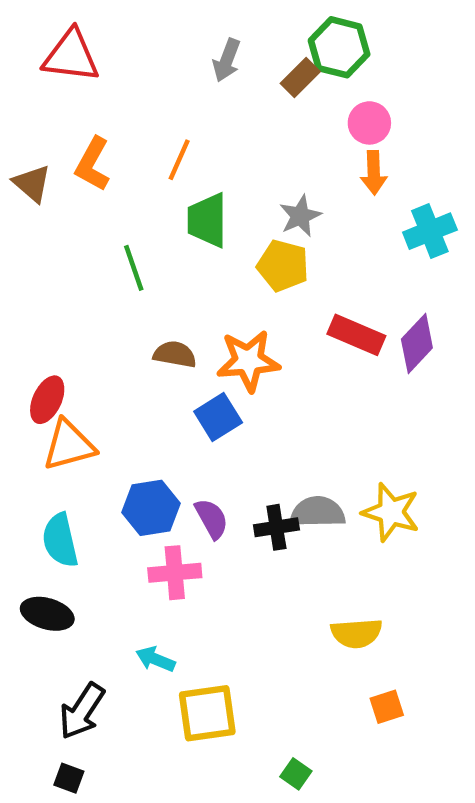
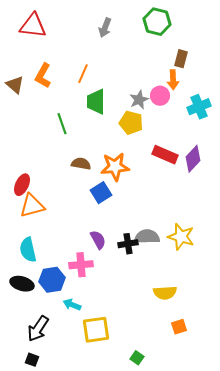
brown rectangle: (300, 78) -> (181, 59), moved, turned -30
pink circle: (369, 123) -> (160, 96), moved
blue hexagon: (151, 508) -> (52, 280), moved

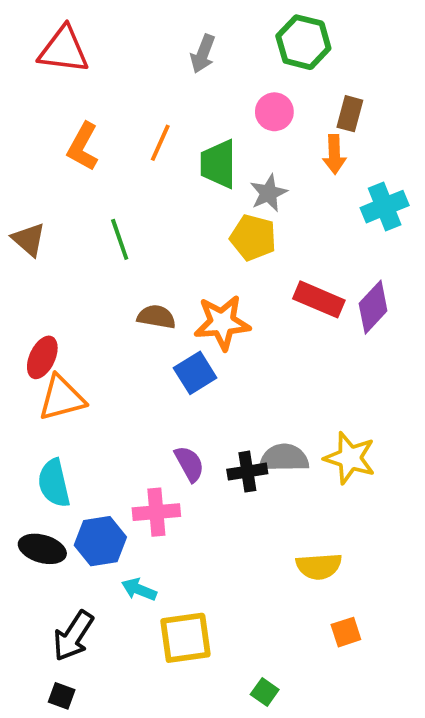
brown triangle: (15, 85) -> (29, 239), moved
pink circle: (160, 96) -> (274, 112), moved
green trapezoid: (96, 102) -> (218, 164), moved

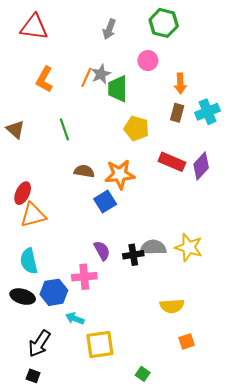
brown rectangle: (350, 114) -> (177, 113), moved
gray star: (269, 193) -> (101, 74), moved

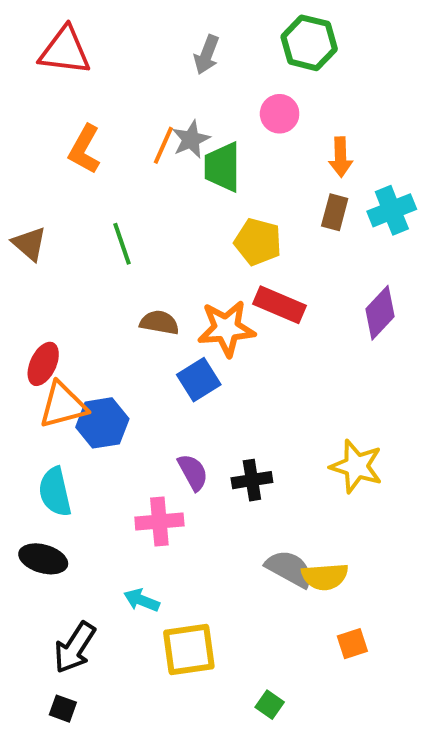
red rectangle: (172, 162) -> (280, 305), moved
gray semicircle: (153, 247) -> (289, 569), moved, turned 30
blue hexagon: (54, 292) -> (102, 423), moved

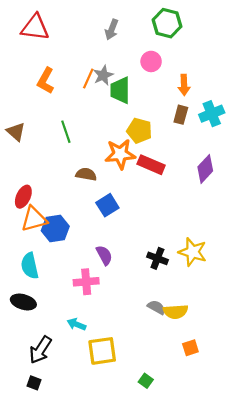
orange star: (226, 328) -> (120, 154), moved
black cross: (252, 480) -> (157, 258), moved, turned 30
gray semicircle: (289, 569) -> (156, 307), size x0.7

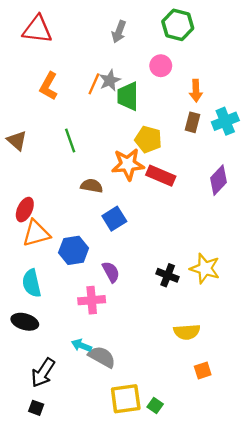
blue hexagon: (55, 229) -> (74, 250), moved
gray semicircle: (156, 307) -> (102, 357), moved, size x1.4
yellow square: (102, 351) -> (126, 399), moved

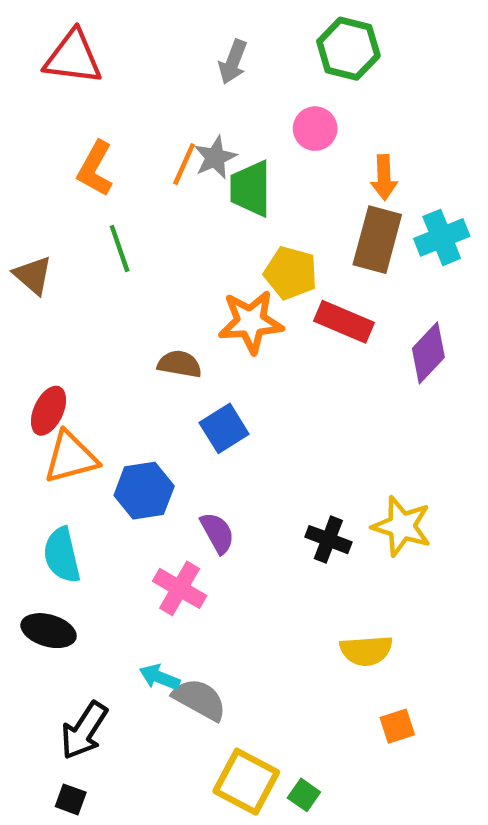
brown rectangle: (192, 122) -> (377, 240), size x1.6
green line: (70, 140) -> (120, 249), moved
red rectangle: (161, 176) -> (344, 322), moved
pink cross: (92, 300) -> (180, 588), turned 35
yellow square: (126, 399) -> (246, 782), turned 36

